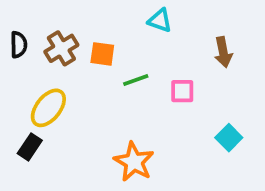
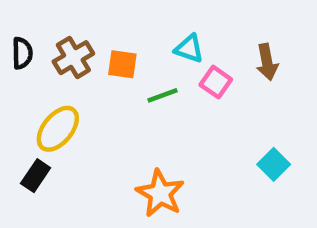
cyan triangle: (160, 20) -> (189, 49), moved
pink square: (182, 91) -> (216, 82), moved, turned 35

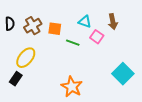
brown arrow: (267, 62) -> (113, 22), moved
green line: (162, 95) -> (73, 43), turned 40
cyan square: (274, 164) -> (123, 74), size x1.5

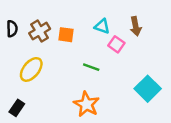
green line: (73, 43) -> (91, 67), moved
black rectangle: (16, 79) -> (17, 108), moved

